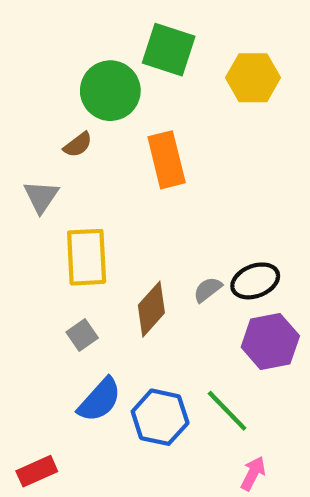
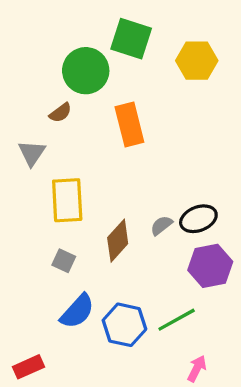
gray square: (82, 335) -> (64, 261), turned -30
green line: (227, 411) -> (177, 320), turned -75

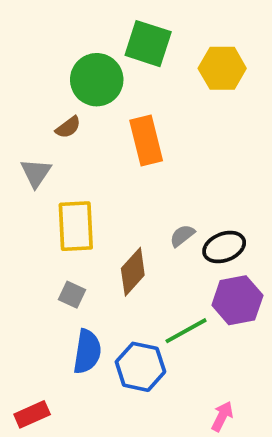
gray semicircle: (161, 225) -> (182, 236), moved
blue semicircle: (77, 311) -> (87, 352), turned -33
green line: (177, 320) -> (186, 331), moved

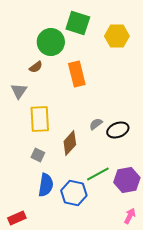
purple hexagon: (237, 300) -> (127, 180), moved
pink arrow: (222, 416) -> (130, 216), moved

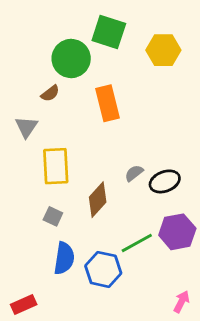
purple hexagon: (127, 180) -> (177, 232), moved

